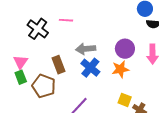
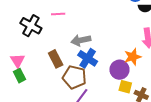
purple circle: (125, 49) -> (119, 70), moved
orange star: (120, 69) -> (133, 57), moved
brown pentagon: (44, 86) -> (74, 77), moved

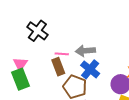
pink line: (58, 14) -> (62, 54), moved
green rectangle: (19, 76) -> (20, 79), size x1.5

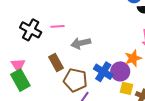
pink line: (62, 54) -> (58, 26), moved
blue cross: (90, 69) -> (103, 72), moved

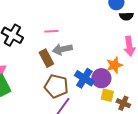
pink line: (58, 26) -> (51, 31), moved
brown rectangle: (56, 62) -> (46, 58), moved

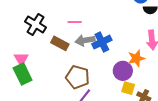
brown rectangle: (46, 58) -> (60, 43), moved, turned -36
blue cross: (84, 78) -> (102, 42), moved, turned 30

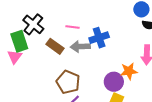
blue cross: (102, 42) -> (99, 38), moved
green rectangle: (23, 74) -> (19, 41), moved

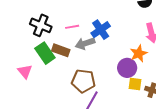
black cross: (33, 24) -> (41, 25), moved
green rectangle: (19, 41) -> (45, 53), moved

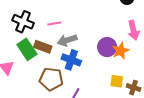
blue cross: (101, 30) -> (71, 60), moved, turned -36
purple circle: (127, 68) -> (107, 47), moved
brown pentagon: (83, 81) -> (51, 79), moved

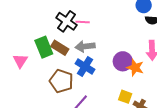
black cross: (23, 22) -> (67, 21), moved
pink line: (54, 23) -> (83, 22), moved
orange star: (121, 51) -> (135, 68), turned 30

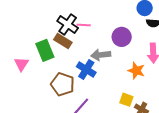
gray arrow: (85, 46) -> (101, 55), moved
brown rectangle: (60, 48) -> (63, 41), moved
purple circle: (123, 61) -> (122, 37), moved

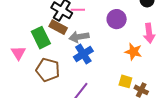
gray arrow: (101, 55) -> (79, 37), moved
blue cross: (86, 70) -> (83, 54), turned 30
brown pentagon: (63, 84) -> (48, 70), moved

